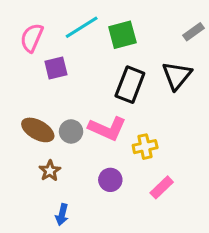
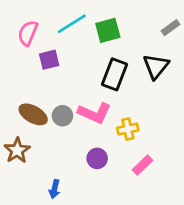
brown star: (50, 171) -> (17, 150), moved, size x1.4

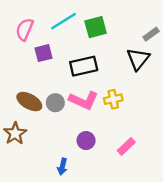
gray rectangle: (170, 28) -> (151, 34), moved
black rectangle: (114, 74) -> (84, 66), moved, turned 56
yellow cross: (128, 129) -> (113, 99), moved
blue arrow: (54, 189) -> (62, 167), moved

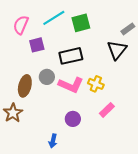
yellow cross: (113, 99) -> (96, 84), turned 35
brown ellipse: (29, 102) -> (25, 86), turned 75
gray circle: (55, 103) -> (47, 77), moved
pink rectangle: (126, 146) -> (107, 110), moved

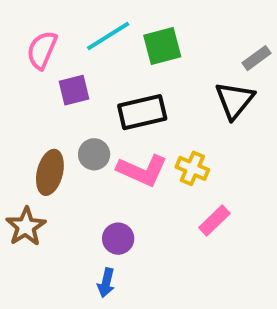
purple circle: (73, 119) -> (118, 239), moved

